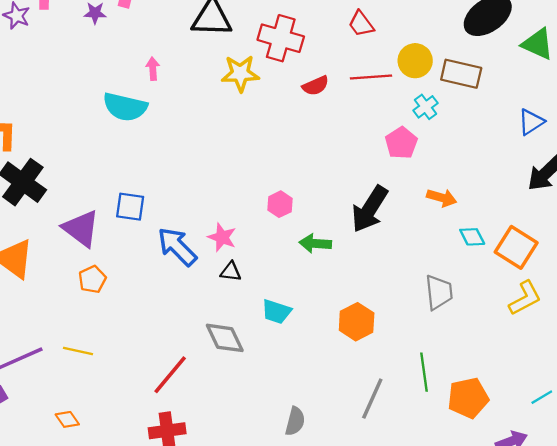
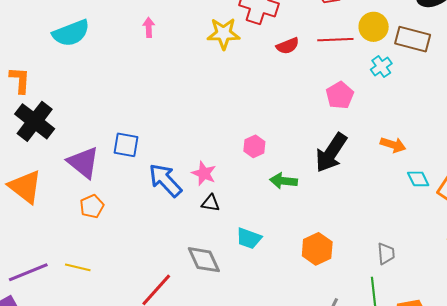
cyan semicircle: (125, 107) -> (71, 33), moved, turned -36
pink pentagon: (401, 143) -> (340, 95), moved
gray trapezoid: (439, 292) -> (386, 254), moved, size x0.7

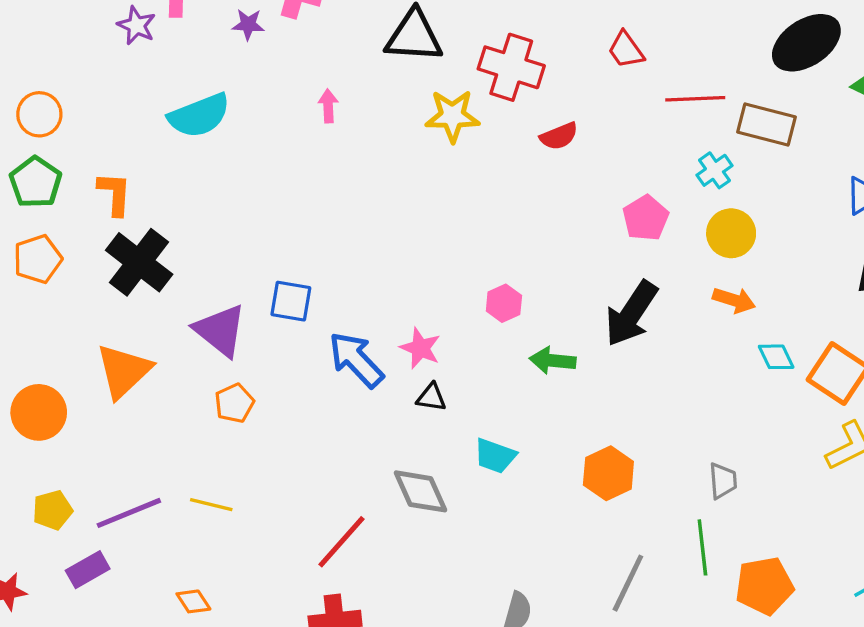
yellow circle: (374, 27) -> (731, 233), moved
red line: (335, 40) -> (695, 99), moved
orange triangle: (25, 187) -> (124, 371), turned 39

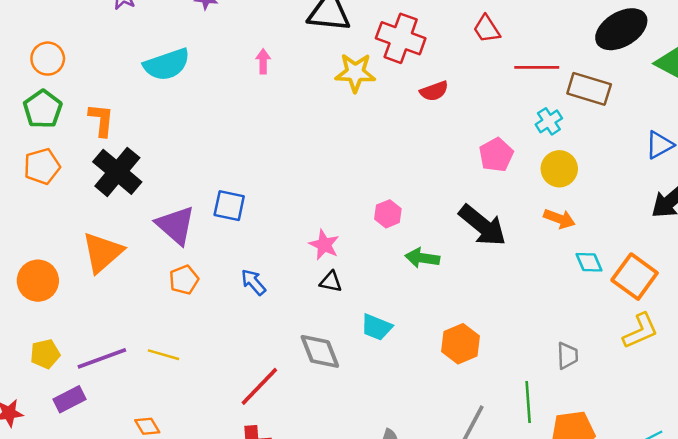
black arrow: (631, 314) -> (482, 225), turned -87
blue arrow: (356, 360) -> (253, 282), moved, size x0.6
gray trapezoid: (723, 481) -> (568, 356), moved

